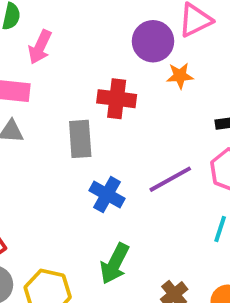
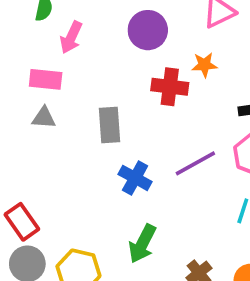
purple circle: (153, 41) -> (148, 30), moved
red cross: (117, 99) -> (170, 87), moved

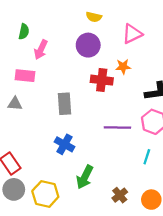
gray triangle: (44, 118) -> (15, 104), moved
purple line: (195, 163) -> (117, 127), turned 30
blue cross: (135, 178) -> (64, 144), moved

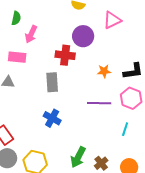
purple circle: (88, 45) -> (83, 36), moved
orange star: (123, 67) -> (104, 71), moved
red cross: (102, 80) -> (65, 55), moved
green arrow: (85, 177) -> (78, 157), moved

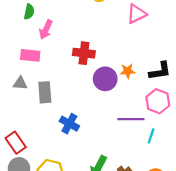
purple circle: (83, 36) -> (105, 79), moved
gray rectangle: (52, 82) -> (45, 92), moved
purple line: (99, 103) -> (131, 119), moved

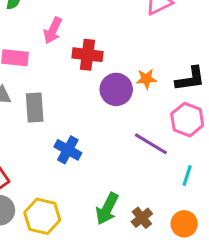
pink arrow: (46, 30) -> (53, 31), moved
purple line: (131, 119) -> (151, 144), turned 30
cyan line: (151, 136) -> (187, 176), moved

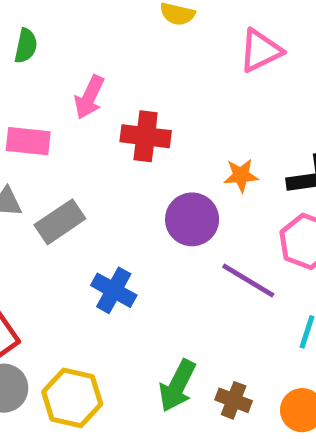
purple circle: (116, 89) -> (192, 219), moved
gray rectangle: (35, 108) -> (60, 222), turned 60
brown cross: (142, 218) -> (234, 400), turned -30

